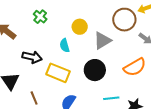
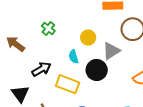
black arrow: (32, 57) -> (41, 69), turned -42
black circle: (95, 70) -> (97, 70), moved

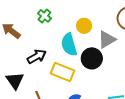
cyan semicircle: (74, 57) -> (69, 45), size x1.6

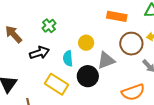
cyan semicircle: (69, 45) -> (68, 58), size x0.7
black arrow: (37, 56) -> (39, 53), moved

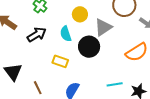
yellow rectangle: (57, 84) -> (60, 61), size x0.7

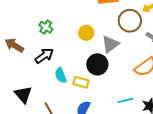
cyan semicircle: (66, 34) -> (61, 75), moved
yellow rectangle: (60, 61) -> (81, 82), moved

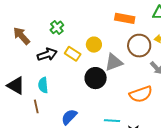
cyan semicircle: (61, 75) -> (43, 85), moved
yellow rectangle: (81, 82) -> (73, 54), moved
black triangle: (23, 95) -> (16, 86), turned -36

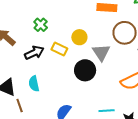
gray triangle: (114, 62) -> (101, 52), turned -36
brown line: (36, 106) -> (20, 106), moved

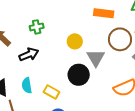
green cross: (41, 25) -> (37, 27), turned 32
yellow rectangle: (59, 49) -> (51, 92), moved

